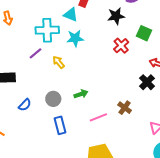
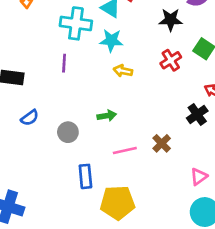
purple line: (36, 53) -> (64, 63), moved, turned -56
yellow arrow: (59, 62) -> (123, 71), moved, turned -48
gray circle: (53, 99) -> (68, 132), moved
blue rectangle: (60, 125) -> (85, 176), moved

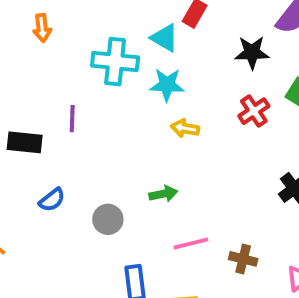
purple line: (64, 63) -> (72, 119), moved
brown cross: (162, 143) -> (243, 259), moved, turned -30

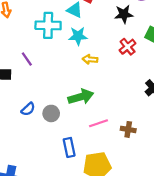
purple line: (72, 119) -> (27, 59), turned -32
green arrow: (163, 194) -> (81, 97), size x1.6
blue semicircle: (52, 200) -> (28, 109), moved

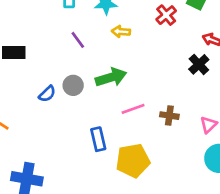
purple line: (27, 59) -> (78, 40), moved
gray circle: (51, 113) -> (73, 85), moved

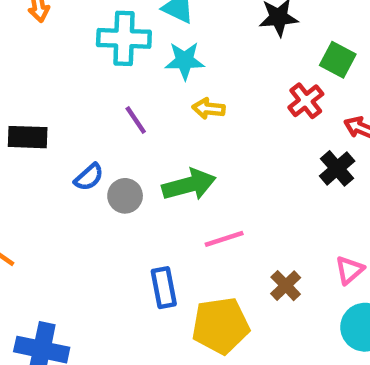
red cross: (166, 15) -> (306, 101), moved
blue semicircle: (47, 94) -> (89, 177), moved
brown cross: (169, 116) -> (286, 286), moved, turned 36

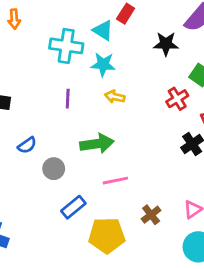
purple line: (136, 120) -> (68, 99), turned 30
blue semicircle: (89, 177) -> (27, 145), moved
gray circle: (125, 196) -> (54, 169), moved
blue rectangle: (164, 288) -> (73, 207), turned 55

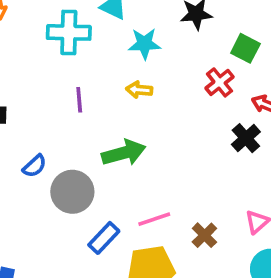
cyan star: (103, 64) -> (144, 44), moved
gray circle: (54, 169) -> (72, 192), size x1.5
pink line: (115, 181) -> (154, 219), moved

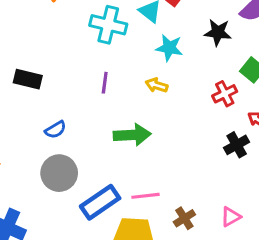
gray circle: (72, 192) -> (59, 173), moved
blue rectangle: (104, 238) -> (100, 202), size x1.4

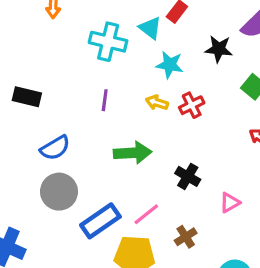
red cross: (225, 94) -> (192, 105), moved
blue semicircle: (55, 130) -> (55, 148), size x1.4
black cross: (237, 145) -> (188, 176), moved, turned -30
pink line: (146, 196) -> (146, 214), turned -32
pink triangle: (231, 217) -> (230, 203), moved

